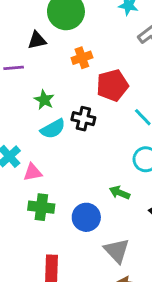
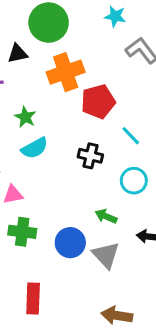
orange cross: (82, 58) -> (66, 72), size x1.6
black cross: (83, 119) -> (90, 156), moved
gray triangle: (117, 251) -> (106, 255), moved

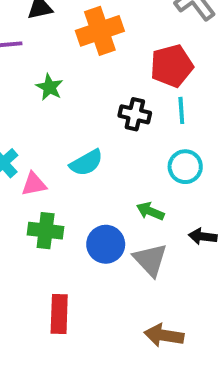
red pentagon: (98, 102) -> (172, 66), moved
cyan line: (131, 136) -> (181, 110), turned 40
cyan semicircle: (35, 148) -> (86, 163), moved
black cross: (90, 156) -> (135, 114), moved

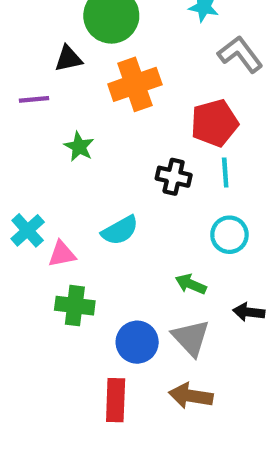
blue circle: (106, 244) -> (137, 342), moved
red rectangle: (59, 314) -> (116, 400), moved
brown arrow: (164, 335) -> (191, 396), moved

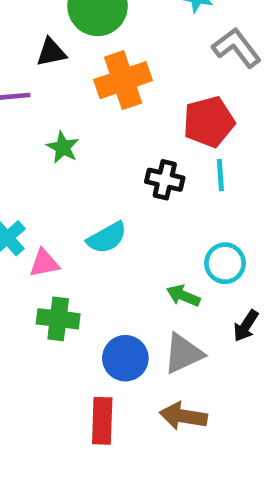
cyan circle: (229, 235) -> (225, 263), moved
black arrow: (249, 312) -> (246, 326), turned -64
gray triangle: (191, 338) -> (183, 354), turned 48

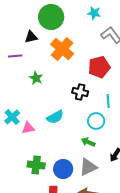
orange cross: (123, 80) -> (62, 49), turned -30
cyan line: (220, 175) -> (108, 101), moved
cyan circle: (225, 263) -> (96, 121), moved
green cross: (58, 319) -> (36, 165), moved

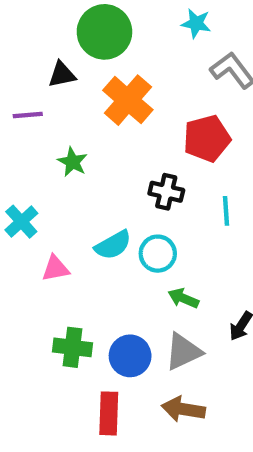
cyan cross: (12, 117) -> (21, 222), moved
cyan circle: (96, 121) -> (158, 254), moved

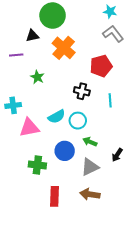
cyan star: (196, 23) -> (110, 11), moved
cyan cross: (21, 222) -> (13, 105), turned 35
pink triangle: (55, 268) -> (29, 128), size x1.5
blue circle: (130, 356) -> (65, 151), moved

